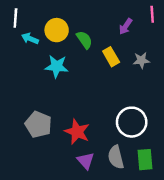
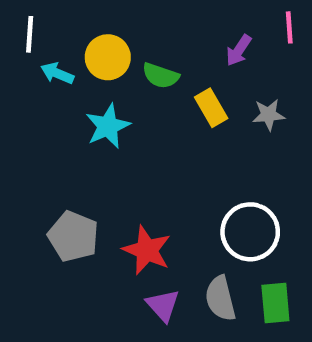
green semicircle: (84, 40) -> (161, 76), turned 144
cyan star: (57, 66) -> (108, 126), turned -30

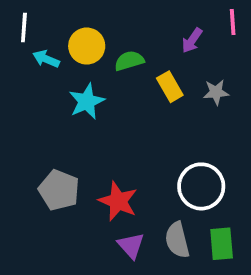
green semicircle: (161, 76) -> (129, 61), turned 144

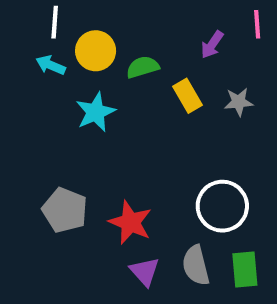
white line: (24, 28) -> (55, 22), moved

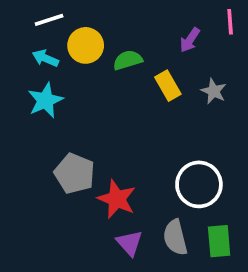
white line: (55, 22) -> (49, 20), turned 68
gray star: (239, 102) -> (214, 91), turned 30
cyan star: (96, 112) -> (45, 100), moved
gray pentagon: (65, 210) -> (75, 173), moved

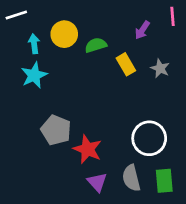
white line: (49, 20) -> (16, 15), moved
cyan arrow: (45, 58) -> (34, 44), turned 60

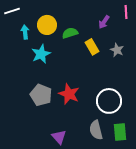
cyan star: (34, 75) -> (41, 54), moved
red star: (88, 149) -> (69, 94), moved
purple triangle: (97, 182) -> (59, 137), moved

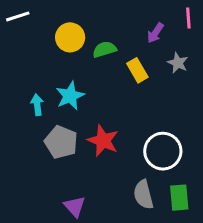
cyan arrow: (25, 32) -> (37, 105), moved
gray star: (117, 50) -> (178, 63), moved
cyan star: (41, 54) -> (70, 96), moved
purple triangle: (59, 137) -> (75, 206), moved

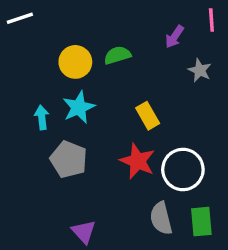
yellow circle: (70, 37) -> (75, 62), moved
yellow rectangle: (137, 70) -> (148, 116), moved
red star: (103, 141) -> (138, 161), moved

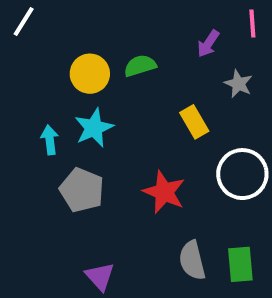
white line: (20, 18) -> (24, 21), turned -40
yellow rectangle: (148, 116) -> (194, 122), moved
white circle: (183, 170) -> (242, 174), moved

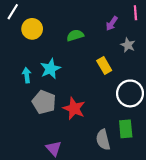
yellow circle: (90, 74) -> (32, 29), moved
red star: (164, 192) -> (74, 108), moved
green rectangle: (240, 264) -> (126, 129), moved

